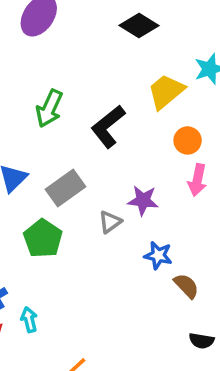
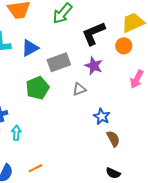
orange circle: (188, 140) -> (124, 46), moved
purple star: (143, 200) -> (94, 66), moved

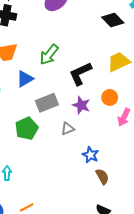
orange circle: (124, 46) -> (110, 97), moved
blue triangle: (30, 48) -> (25, 79), moved

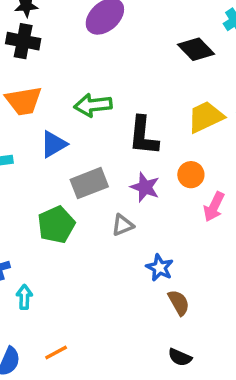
green arrow: (49, 55) -> (93, 105), turned 45
black L-shape: (80, 74) -> (143, 136), turned -60

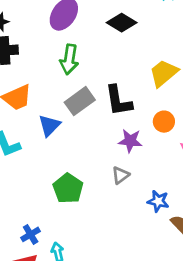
black diamond: (196, 49) -> (122, 23), moved
green arrow: (93, 105) -> (69, 59), moved, turned -60
gray rectangle: (89, 183) -> (80, 101), moved

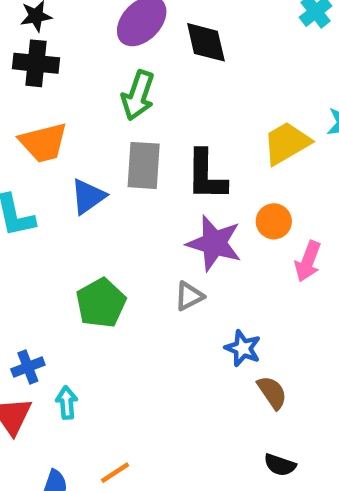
black diamond: (122, 23) -> (206, 42), moved, turned 36
gray rectangle: (80, 101) -> (144, 165), turned -60
purple star: (130, 141) -> (214, 243), size x1.4

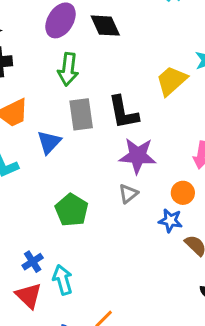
orange circle: (274, 221) -> (183, 193), moved
cyan arrow: (67, 403) -> (63, 280), size x1.4

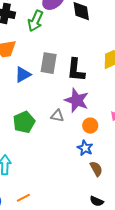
green arrow: (68, 69) -> (35, 21), moved
orange circle: (183, 193) -> (90, 126), moved
gray triangle: (128, 194) -> (57, 116), moved, turned 32

